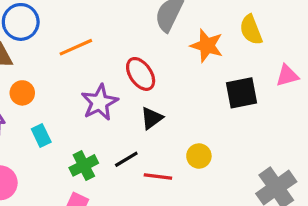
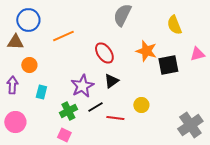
orange star: (207, 46) -> (146, 51), moved
purple star: (100, 102) -> (82, 86), moved
cyan rectangle: (41, 135) -> (41, 92), turned 40

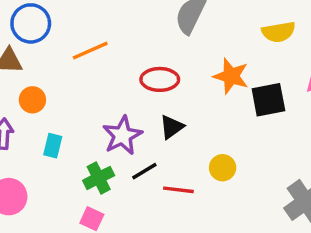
yellow semicircle: (174, 25) -> (279, 32), turned -78
red ellipse: (104, 53) -> (160, 79), turned -55

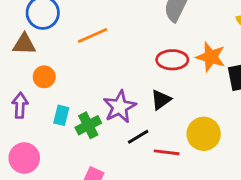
red ellipse: (160, 79) -> (172, 60), moved
yellow circle: (223, 168) -> (204, 134), size x1.5
green cross: (99, 178) -> (88, 125), moved

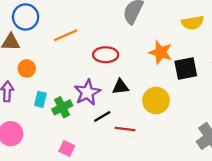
red ellipse: (172, 60) -> (106, 55), moved
black triangle: (161, 100) -> (121, 87), turned 30
yellow circle: (204, 134) -> (156, 100), moved

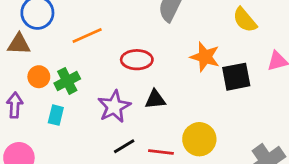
yellow semicircle: (193, 23) -> (245, 20), turned 60
yellow circle: (156, 100) -> (199, 139), moved
green cross: (62, 107) -> (67, 81), moved
black line: (102, 116) -> (124, 146), moved

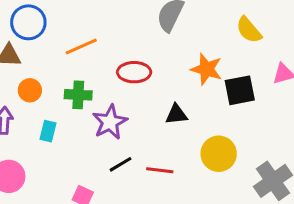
green cross: (67, 81) -> (78, 95), moved, turned 30
black triangle: (155, 99) -> (176, 114), moved
yellow circle: (199, 139) -> (219, 154), moved

